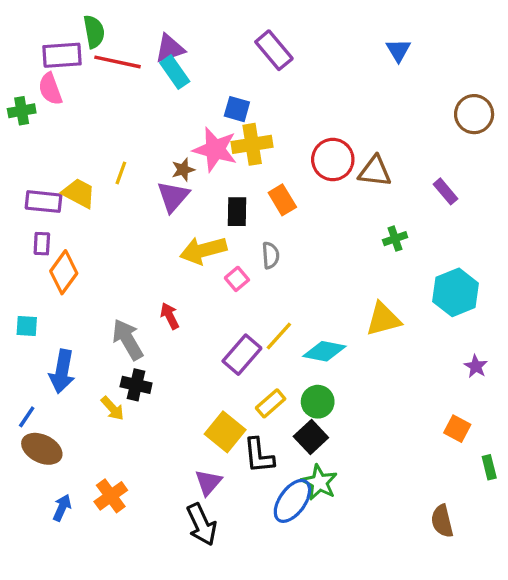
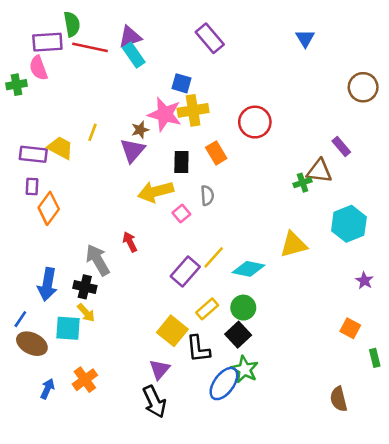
brown triangle: (375, 171) -> (319, 171), moved
cyan square: (27, 326) -> (68, 328), moved, size x1.5
black cross: (136, 385) -> (85, 287), moved

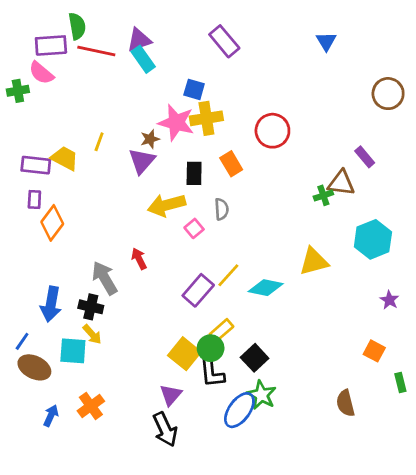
pink semicircle: (38, 68) -> (41, 73), turned -30
green circle: (243, 308) -> (211, 348), moved
brown semicircle: (339, 399) -> (345, 403), moved

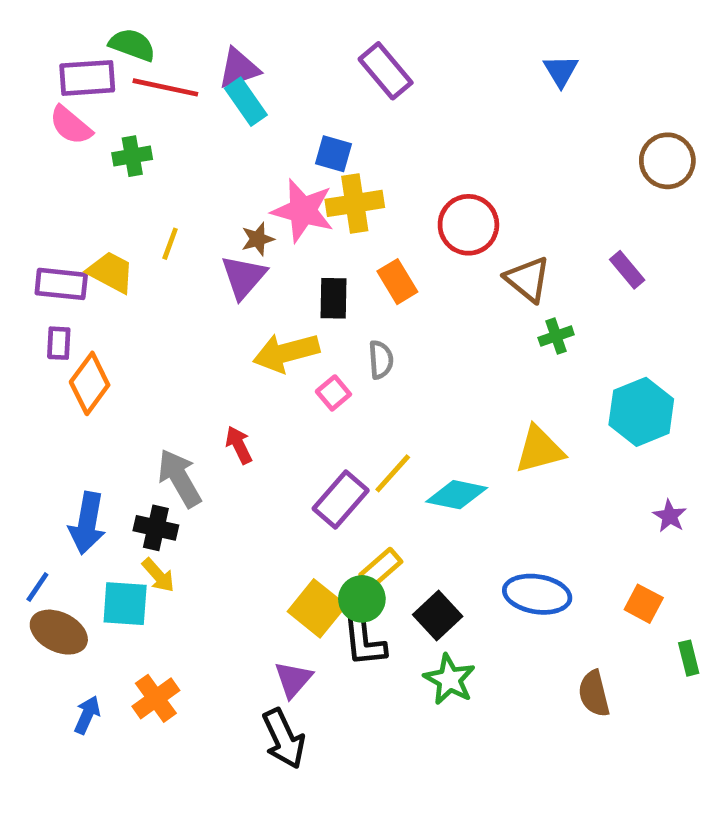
green semicircle: (77, 26) -> (132, 45), turned -60
green cross: (18, 91) -> (132, 156), moved
brown triangle: (341, 183) -> (528, 279), moved, turned 32
blue ellipse: (239, 410) -> (537, 594), moved, turned 63

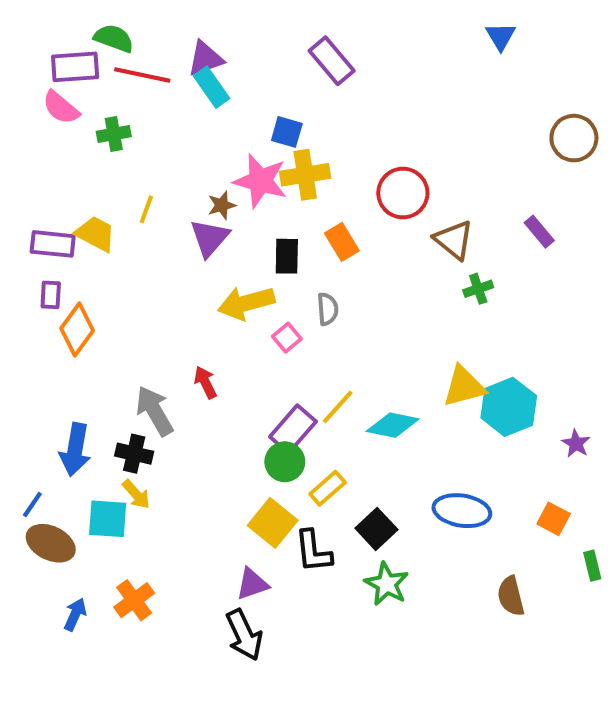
blue triangle: (561, 71) -> (501, 36), moved
cyan hexagon: (641, 412) -> (509, 407), moved
green circle: (362, 599) -> (285, 462), moved
purple triangle: (293, 679) -> (252, 584), turned 30

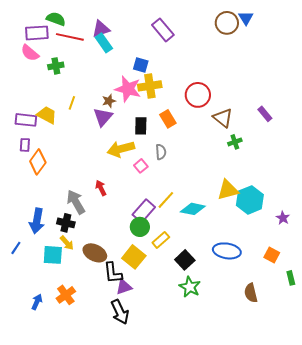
brown circle: (574, 138) -> (227, 23), moved
brown ellipse: (51, 543) -> (95, 253), moved
black L-shape: (313, 551) -> (113, 273), moved

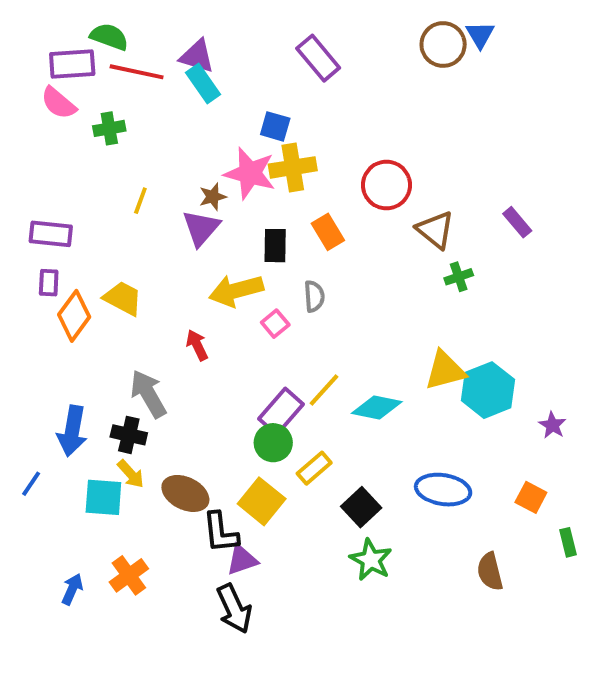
purple triangle: (101, 29) -> (197, 56), turned 36
yellow trapezoid: (47, 115) -> (123, 298), moved
red arrow: (101, 188) -> (197, 345), moved

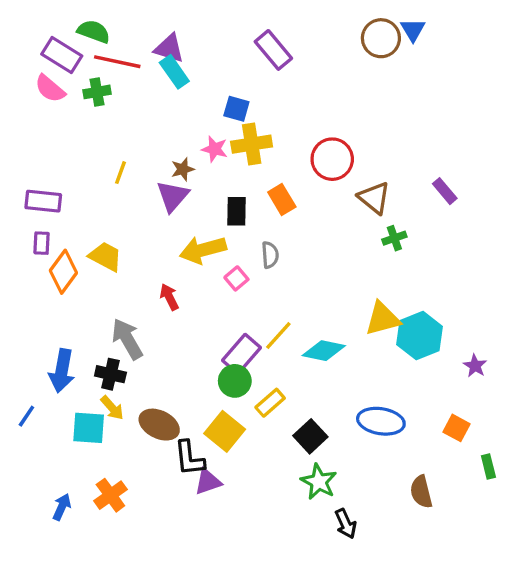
purple rectangle: (72, 64) -> (62, 55), turned 36
green cross: (109, 128) -> (97, 92), moved
pink star: (250, 173) -> (215, 149), size x0.6
black arrow: (234, 609) -> (346, 524), moved, size x0.7

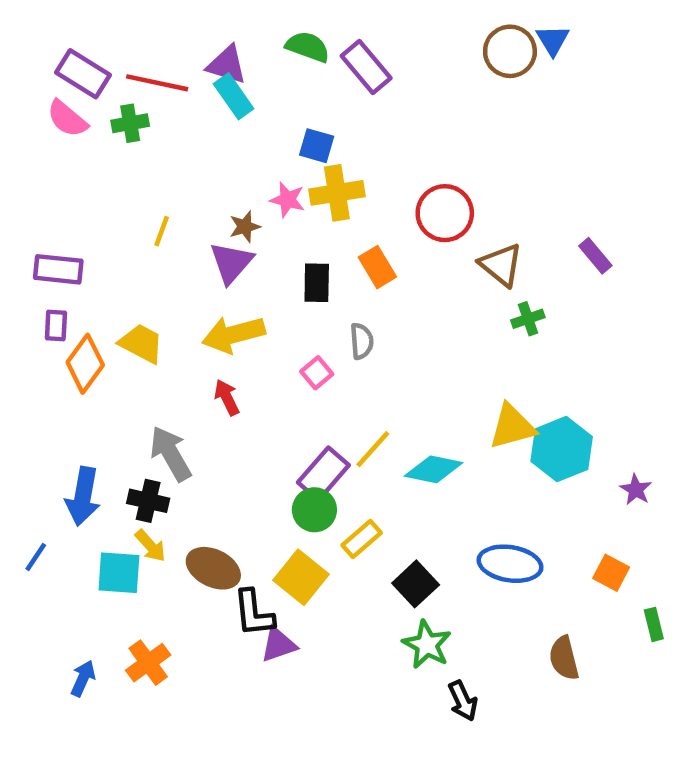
green semicircle: (94, 31) -> (308, 47), moved
yellow arrow: (203, 250) -> (234, 334), moved

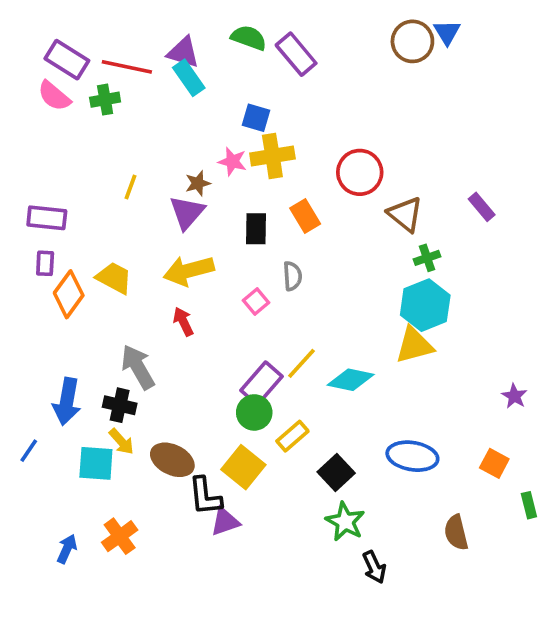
cyan hexagon: (562, 449) -> (425, 305), moved

